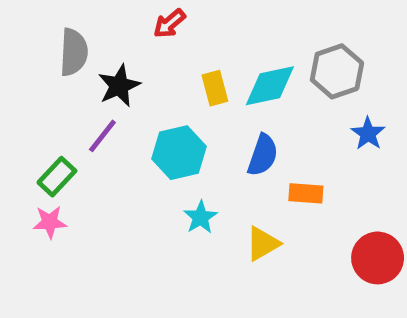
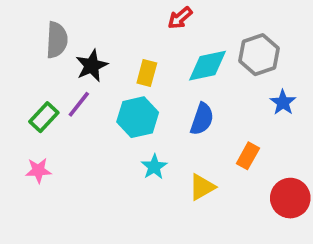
red arrow: (169, 23) -> (180, 18), moved
yellow rectangle: (215, 88) -> (147, 73), moved, turned 30
green rectangle: (57, 177) -> (44, 117), moved
orange rectangle: (306, 193) -> (248, 156), moved, turned -65

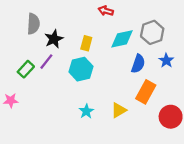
red arrow: (180, 18) -> (106, 11), turned 56
blue semicircle: (202, 119) -> (138, 64), moved
orange rectangle: (248, 156) -> (146, 92), size x1.5
cyan star: (154, 167) -> (86, 111), moved
pink star: (38, 170) -> (11, 100), moved

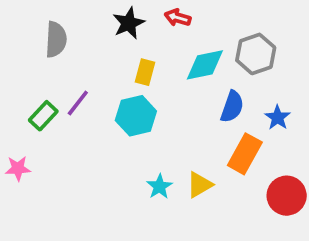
black star: (54, 39) -> (129, 23), moved
blue star: (166, 61) -> (278, 118), moved
cyan star: (86, 111) -> (159, 187), moved

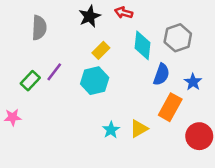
cyan diamond: (205, 65) -> (142, 45), turned -72
yellow rectangle: (145, 72) -> (101, 50), turned 30

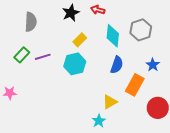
purple line: (54, 72) -> (43, 57), turned 35
blue semicircle: (161, 74) -> (117, 65), moved
green rectangle: (30, 81) -> (22, 55), moved
cyan star: (111, 130) -> (99, 121), moved

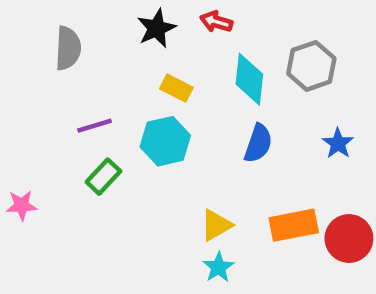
yellow rectangle: (80, 40) -> (176, 88), turned 72
green rectangle: (22, 55) -> (103, 177), moved
orange rectangle: (135, 85) -> (294, 225), moved, turned 50
yellow triangle: (110, 102) -> (216, 225), moved

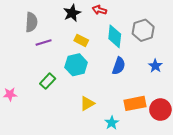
purple line: (95, 126) -> (44, 42), moved
yellow triangle: (216, 225) -> (87, 103), moved
cyan star: (218, 267) -> (112, 123), moved

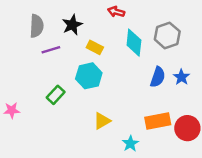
black star: (72, 13) -> (72, 25), moved
blue semicircle: (119, 66) -> (158, 77), moved

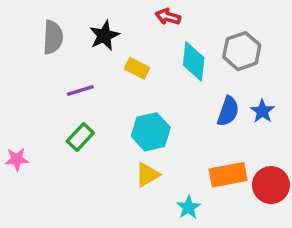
purple line: (51, 50) -> (80, 91), moved
cyan hexagon: (89, 76) -> (151, 132), moved

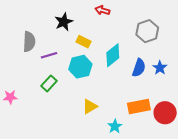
gray semicircle: (53, 37) -> (29, 42), moved
cyan diamond: (194, 61) -> (113, 55), moved, turned 45
cyan hexagon: (151, 132) -> (80, 67), moved

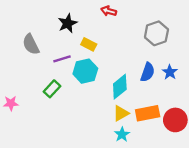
gray semicircle: (29, 42) -> (31, 44), turned 150
purple line: (49, 55) -> (62, 59), moved
cyan diamond: (113, 55) -> (120, 87), moved
yellow triangle: (90, 106) -> (121, 113), moved

